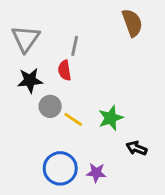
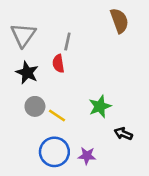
black star: (30, 80) -> (27, 73), turned 30
gray circle: (50, 106) -> (35, 106), moved
yellow line: (73, 119) -> (57, 115), moved

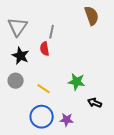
gray circle: (35, 106) -> (16, 81), moved
green star: (100, 106) -> (77, 82), turned 30

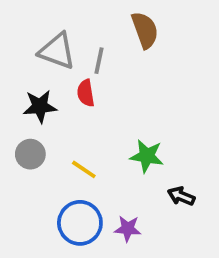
brown semicircle: (92, 16) -> (145, 30), moved
gray triangle: (18, 27) -> (57, 51), moved, turned -45
black star: (21, 56) -> (40, 106), turned -30

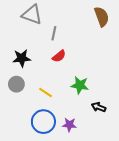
brown semicircle: (145, 30) -> (102, 17), moved
gray triangle: (57, 51) -> (32, 15), moved
red semicircle: (86, 93) -> (59, 56), moved, turned -120

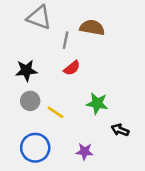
brown semicircle: (102, 17) -> (92, 28), moved, turned -60
gray circle: (16, 84) -> (30, 101), moved
blue circle: (43, 122) -> (35, 148), moved

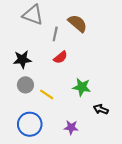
brown semicircle: (92, 28) -> (77, 23), turned 30

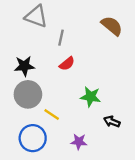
brown semicircle: (77, 23) -> (112, 26), moved
gray circle: (25, 85) -> (28, 94), size x1.5
yellow line: (47, 94) -> (52, 114), moved

